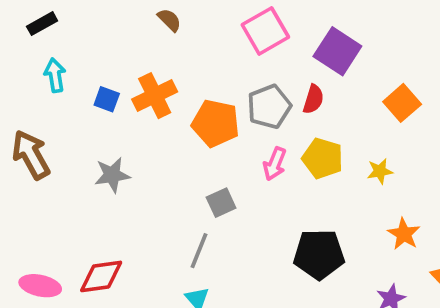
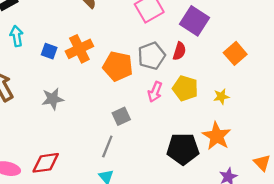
orange star: (404, 234) -> (217, 136), moved, size x1.4

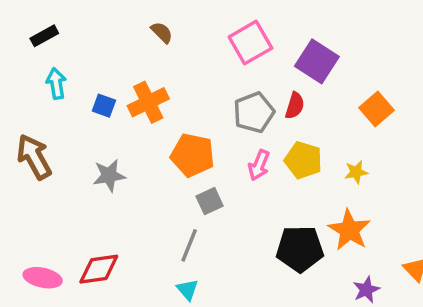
orange pentagon: (118, 66) -> (193, 155), moved

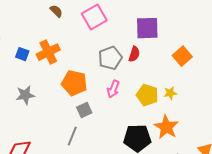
pink square: (250, 43) -> (94, 17), moved
purple square: (317, 61) -> (147, 28), turned -35
yellow pentagon: (303, 160) -> (147, 95), moved

